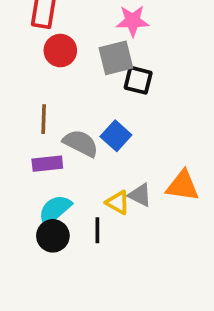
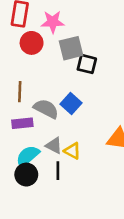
pink star: (133, 21) -> (53, 22), moved
gray triangle: (140, 195) -> (54, 146), moved

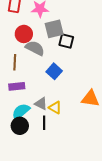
red circle: (32, 43) -> (24, 34), moved
gray semicircle: (46, 109) -> (35, 48), moved

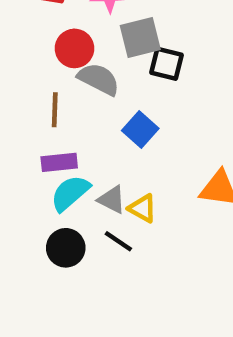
cyan semicircle: (21, 112) -> (70, 193), moved
black line: (44, 123) -> (118, 241), turned -56

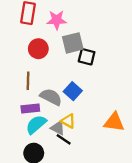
gray semicircle: (99, 79) -> (51, 97), moved
yellow triangle: (142, 208) -> (68, 121), moved
black line: (118, 241) -> (64, 139), moved

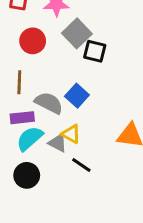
gray square: (73, 43) -> (77, 33), turned -30
black line: (64, 139) -> (81, 165), moved

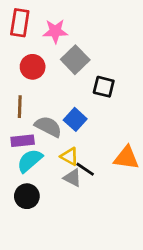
black square: (95, 51) -> (104, 87), moved
gray triangle: (58, 143) -> (72, 178), moved
black line: (81, 165) -> (85, 169), moved

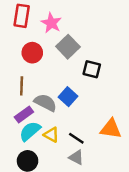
pink star: (55, 31) -> (51, 23), turned 30
purple rectangle: (23, 141) -> (24, 115), turned -30
yellow triangle: (70, 156) -> (51, 135), moved
gray triangle: (72, 178) -> (76, 157), moved

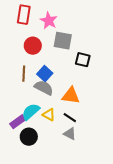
gray square: (68, 47) -> (63, 41), turned -36
blue square: (68, 97) -> (45, 74), moved
purple rectangle: (24, 115) -> (18, 122), moved
orange triangle: (111, 129) -> (71, 96), moved

